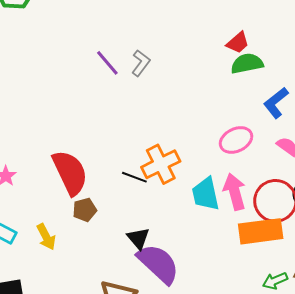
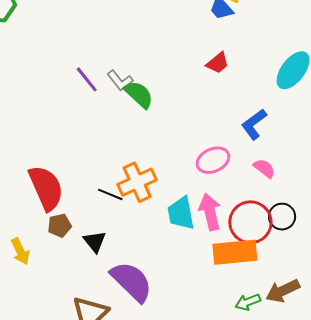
gray L-shape: (141, 63) -> (120, 80), turned 104
green semicircle: (247, 64) -> (139, 94), moved, turned 52
black triangle: (138, 238) -> (95, 242), moved

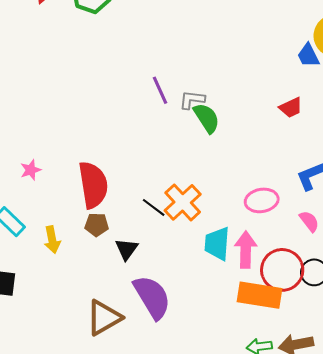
gray L-shape: (120, 80) -> (192, 100), turned 120
orange cross: (137, 182) -> (183, 202), turned -33

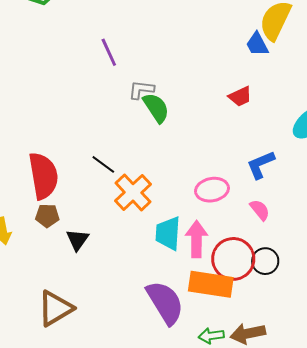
purple line: (160, 90) -> (109, 52), moved
black line: (154, 207) -> (103, 164), moved
purple semicircle: (152, 297) -> (165, 303), moved

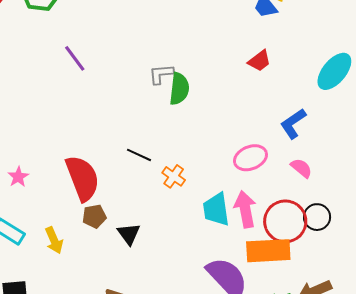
purple line: (109, 52) -> (75, 58), moved
green semicircle: (156, 108) -> (179, 89), turned 52
orange cross: (133, 192) -> (174, 176), size x0.6

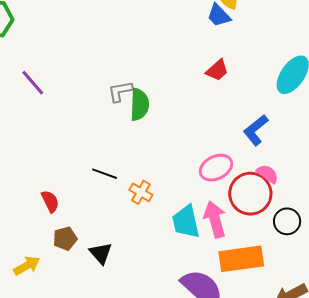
red semicircle: (83, 178) -> (50, 201), size x0.5
red circle: (285, 221) -> (250, 194), moved
yellow arrow: (54, 240) -> (27, 266), turned -92

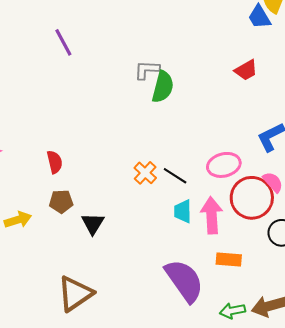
black line: (105, 174) -> (175, 176), moved
cyan trapezoid: (186, 222) -> (183, 211), size x0.7
orange rectangle: (241, 259) -> (229, 259), size x0.6

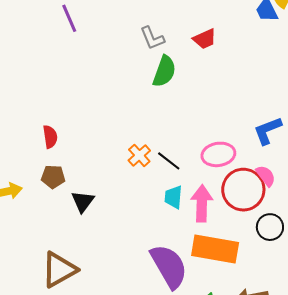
gray L-shape: (147, 70) -> (152, 38), moved, turned -120
red trapezoid: (246, 70) -> (205, 39), moved
orange rectangle: (229, 259) -> (215, 249), size x1.8

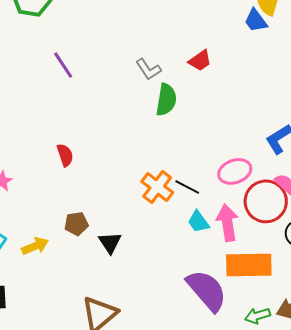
red semicircle: (50, 137) -> (65, 155), moved
orange cross: (139, 155) -> (157, 187), size x1.4
cyan trapezoid: (173, 197) -> (198, 222), turned -30

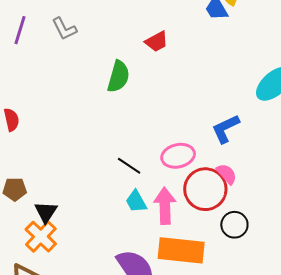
purple line: (63, 65) -> (20, 30), turned 44
gray L-shape: (148, 69) -> (64, 29), moved
orange cross: (157, 187) -> (41, 237), moved

